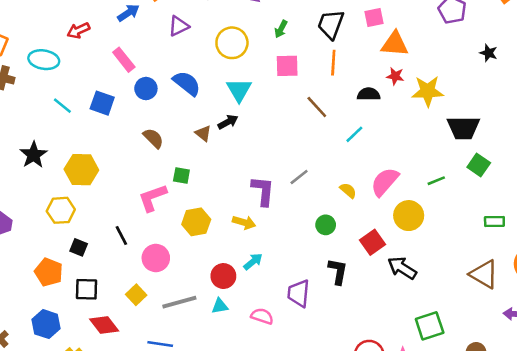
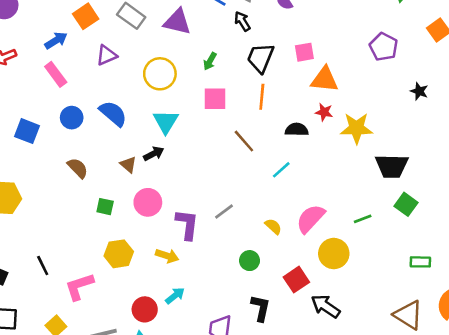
pink rectangle: (124, 60) -> (56, 74), moved
pink L-shape: (153, 198) -> (79, 287), moved
pink circle: (156, 258) -> (148, 202), moved

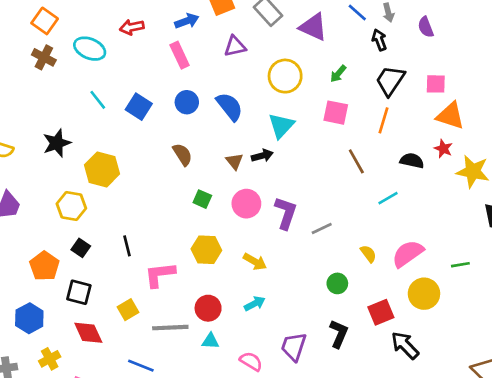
purple L-shape: (187, 224) -> (286, 213), moved
red circle: (145, 309) -> (208, 308), moved

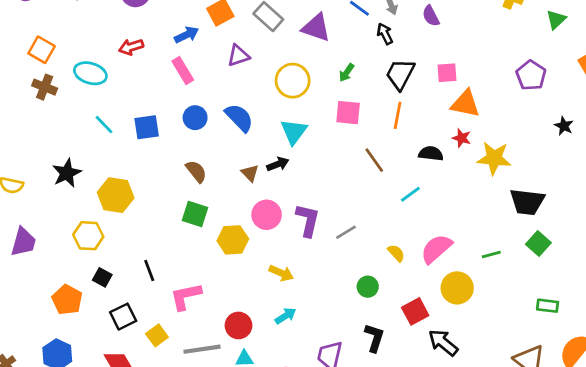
blue square: (139, 107) -> (147, 127), turned -35
green square: (202, 199) -> (195, 214), moved, size x1.4
yellow hexagon: (206, 250) -> (233, 240), moved
black square: (79, 292) -> (123, 317), moved, turned -35

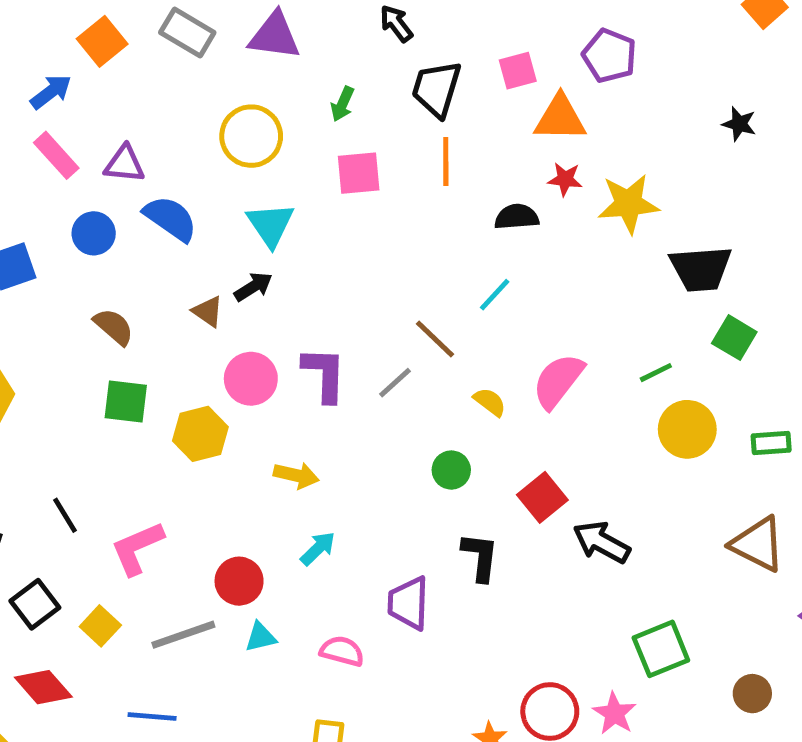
purple triangle: (238, 56) -> (124, 164), moved, turned 35
purple pentagon: (531, 75) -> (609, 56), moved
brown line: (374, 160) -> (435, 339), moved
yellow circle: (457, 288) -> (687, 429), moved

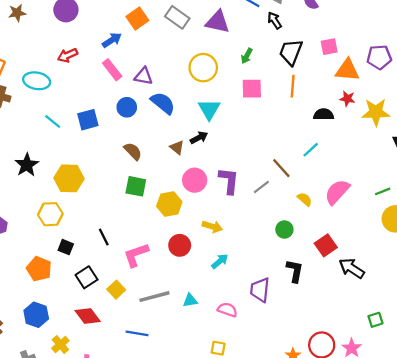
purple pentagon: (609, 56) -> (379, 57), moved, turned -30
red circle: (239, 581) -> (180, 245), moved
green square: (661, 649) -> (375, 320), size x0.6

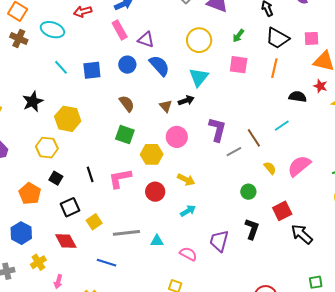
black trapezoid: (291, 52) -> (277, 38), turned -90
purple L-shape: (229, 181) -> (217, 130), moved
pink L-shape: (136, 255) -> (120, 178), moved

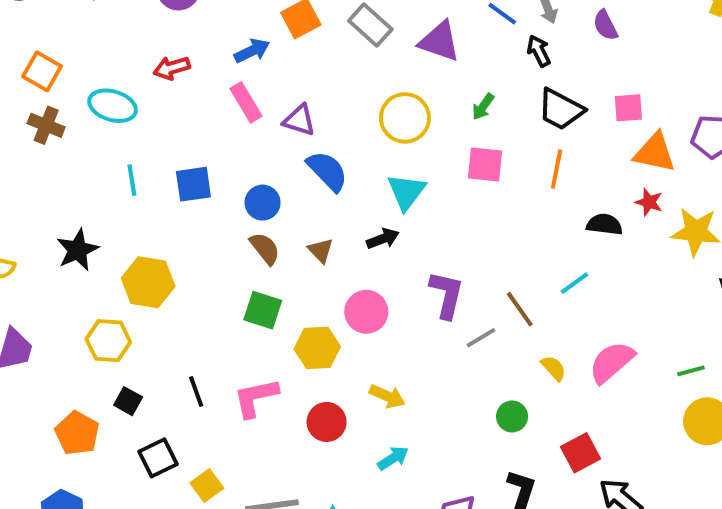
blue circle: (127, 65) -> (263, 203), moved
cyan line: (61, 67) -> (132, 180), turned 35
brown triangle: (166, 106) -> (321, 250), moved

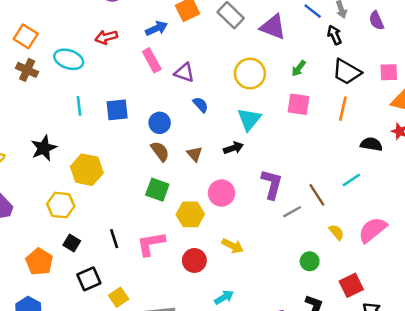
blue semicircle: (327, 171) -> (201, 105), size x0.6
cyan arrow: (393, 458) -> (224, 297), moved

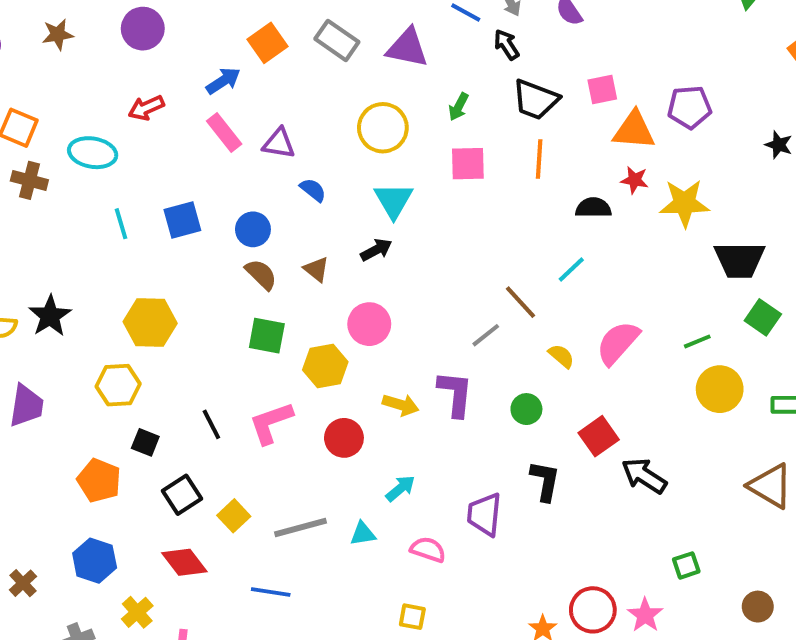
black star: (44, 148) -> (50, 316), moved
purple L-shape: (272, 184) -> (455, 394), moved

